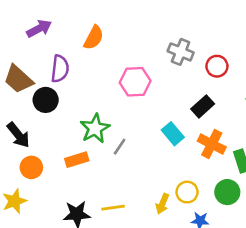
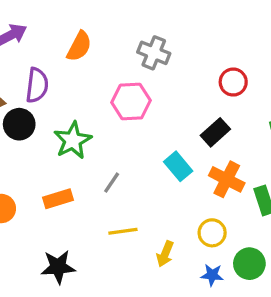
gray cross: (181, 52) -> (154, 53), moved
green star: (95, 128) -> (73, 140), moved
yellow circle: (187, 192) -> (212, 233), moved
green circle: (227, 192) -> (249, 264), moved
yellow line: (113, 208) -> (123, 231), moved

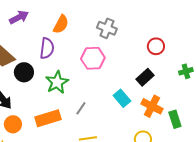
purple semicircle: (37, 85) -> (47, 48), moved
orange rectangle: (58, 199) -> (48, 118), size x1.4

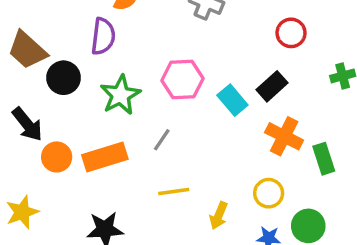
pink hexagon: (93, 58) -> (182, 79), moved
cyan rectangle: (122, 98) -> (232, 100), moved
orange circle: (13, 124) -> (57, 157), moved

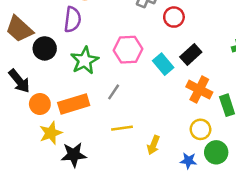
red circle: (291, 33) -> (174, 17), moved
yellow circle: (269, 193) -> (200, 129), moved
yellow star: (22, 212) -> (51, 133), moved

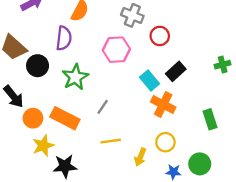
pink hexagon: (128, 50) -> (116, 50), moved
orange cross: (199, 90) -> (163, 105), moved
orange rectangle: (74, 104) -> (65, 118), turned 44
yellow circle: (200, 129) -> (165, 142), moved

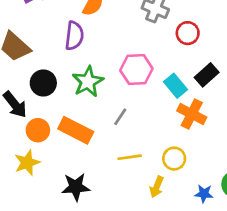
pink hexagon: (116, 50) -> (136, 69), moved
black circle: (38, 66) -> (43, 83), moved
yellow circle: (165, 142) -> (174, 159), moved
yellow star: (43, 146) -> (27, 163), moved
yellow arrow: (140, 157) -> (157, 187), moved

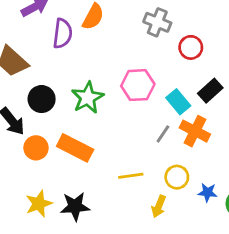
purple semicircle: (74, 36) -> (62, 33), moved
gray line: (120, 117) -> (163, 134), moved
yellow star: (27, 163) -> (39, 204), moved
blue star: (204, 194) -> (208, 192), moved

